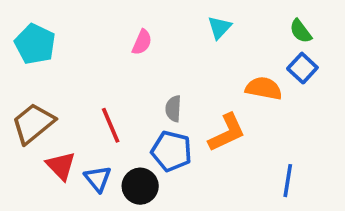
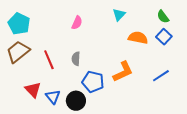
orange semicircle: (264, 88) -> (138, 38), moved
gray semicircle: (173, 109) -> (76, 59), moved
brown trapezoid: (33, 123) -> (18, 52), moved
red line: (111, 125) -> (49, 60), moved
blue line: (288, 181) -> (161, 76), moved, turned 48

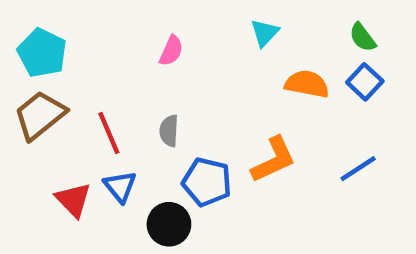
blue triangle: (53, 97) -> (120, 186), moved

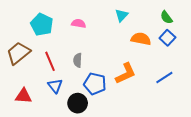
pink semicircle: (171, 51) -> (79, 23), turned -104
cyan pentagon: (42, 53) -> (42, 25), moved
red triangle: (73, 200) -> (23, 96), moved, turned -42

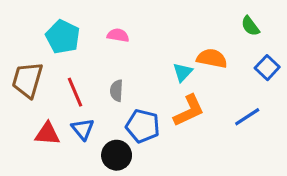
cyan triangle: (121, 15) -> (183, 72), moved
blue square: (167, 38) -> (267, 68), moved
brown trapezoid: (18, 53) -> (27, 80), turned -35
red triangle: (23, 96) -> (47, 134), moved

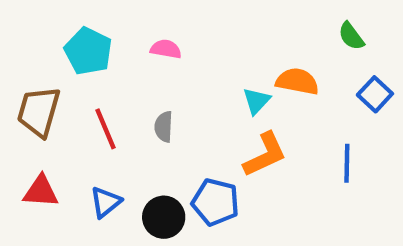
blue line: (247, 117) -> (347, 163), turned -56
blue pentagon: (143, 126) -> (215, 202), moved
blue triangle: (83, 129) -> (105, 202), moved, turned 30
red triangle: (47, 134) -> (41, 191), moved

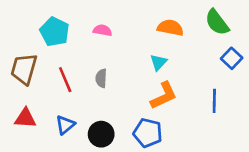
green semicircle: (351, 36) -> (217, 22), size x1.5
orange semicircle: (297, 81) -> (170, 28), moved
blue pentagon: (215, 202) -> (148, 133), moved

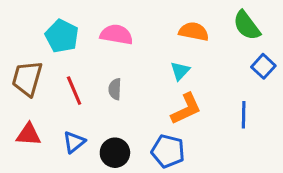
pink semicircle: (102, 30) -> (116, 35), size x1.5

